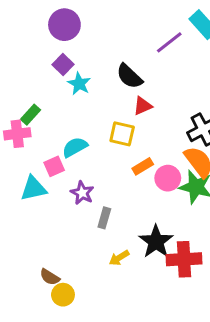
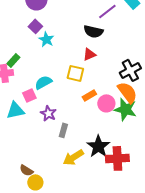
black semicircle: (129, 76) -> (93, 31), moved, turned -30
yellow arrow: (119, 258) -> (73, 157), size x1.5

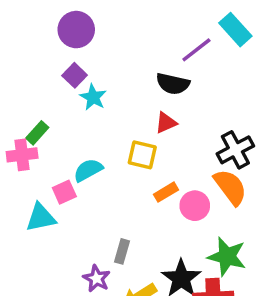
green star: (125, 109) -> (227, 256), moved
purple star: (48, 113) -> (97, 278), moved

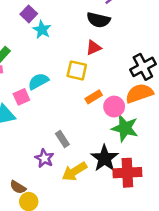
orange semicircle: (230, 187) -> (139, 93), turned -72
gray rectangle: (122, 251) -> (62, 139), turned -49
green star: (227, 256) -> (125, 128), moved

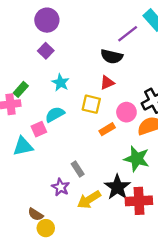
cyan star: (42, 30) -> (61, 83), moved
pink circle: (114, 107) -> (126, 112), moved

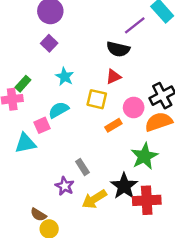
green star: (137, 159) -> (144, 156), turned 30

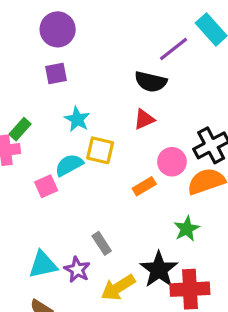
purple square: (49, 43) -> (56, 74), turned 35
yellow square: (97, 99) -> (100, 150), moved
cyan triangle: (25, 143) -> (43, 265), moved
green star: (144, 156) -> (187, 229), size x0.7

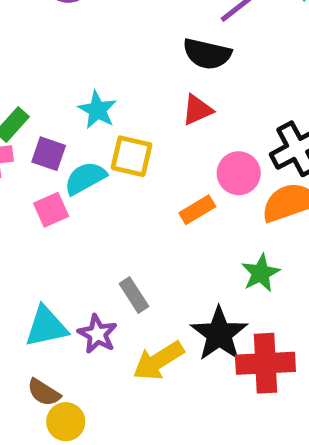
purple square: (56, 74) -> (49, 154), moved, turned 30

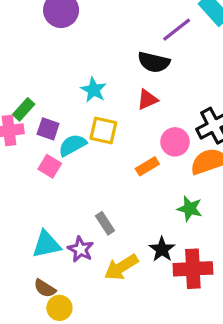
cyan star: (97, 110) -> (94, 90), moved
pink square: (51, 210) -> (50, 166), turned -35
green star: (261, 273) -> (190, 209), turned -30
black star: (219, 334) -> (162, 249), size x0.7

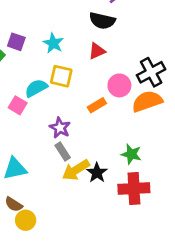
purple square: (48, 129) -> (16, 42), moved
green star: (190, 209) -> (131, 154), moved
purple star: (81, 249) -> (60, 128), moved
black star: (162, 249) -> (97, 173), moved
yellow arrow: (121, 267) -> (76, 170), moved

